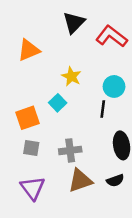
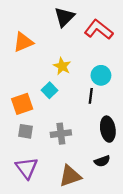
brown triangle: (80, 180) -> (70, 176), moved

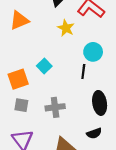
yellow star: (62, 66) -> (66, 28), moved

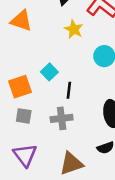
orange triangle: (19, 20) -> (21, 21), turned 42
black line: (83, 71) -> (69, 90), moved

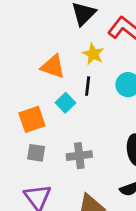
orange triangle: (21, 21) -> (53, 67), moved
black line: (69, 90) -> (88, 86), moved

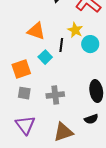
yellow star: (93, 54) -> (75, 30), moved

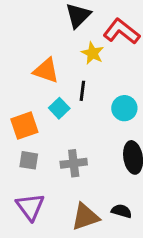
yellow star: (75, 30) -> (93, 53), moved
cyan circle: (90, 44) -> (124, 108), moved
black semicircle: (91, 119) -> (121, 211), moved, turned -144

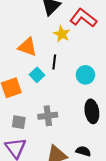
gray square: (29, 160) -> (19, 122), moved

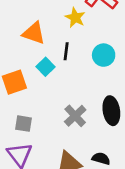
cyan circle: (85, 75) -> (104, 55), moved
gray cross: (48, 116) -> (75, 116), moved, turned -36

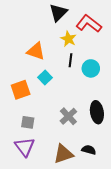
black line: (66, 51) -> (70, 60), moved

